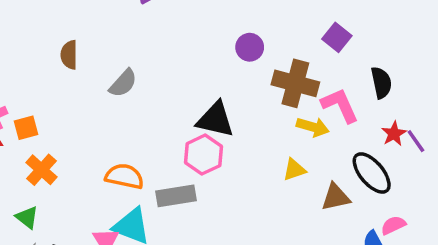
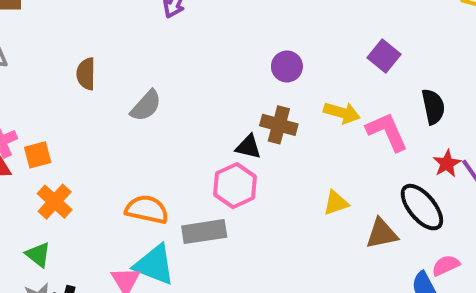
brown cross: (295, 83) -> (279, 125), moved, size x0.7
black triangle: (215, 120) -> (248, 147), size x0.6
yellow arrow: (313, 127) -> (342, 113), moved

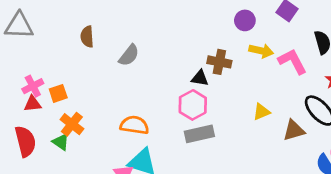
purple circle: (287, 66) -> (245, 20), moved
gray rectangle: (204, 232) -> (199, 134), moved
green triangle: (38, 255) -> (61, 142), moved

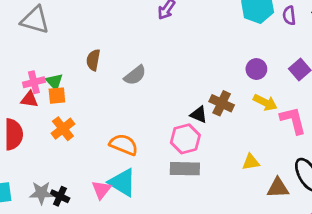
brown semicircle: (87, 37) -> (93, 60), moved
green triangle: (61, 142) -> (54, 82), moved

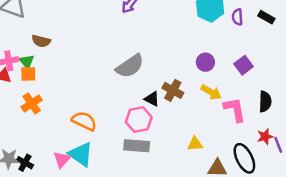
brown semicircle: (93, 60) -> (41, 41), moved, turned -90
gray semicircle: (135, 75) -> (130, 66), moved, size x1.4

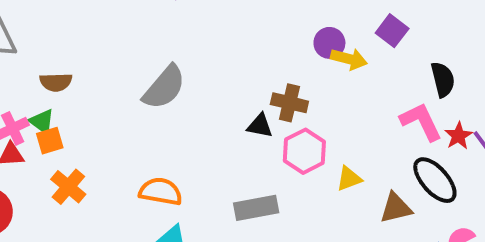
gray semicircle: (130, 66) -> (164, 87), moved
yellow arrow: (211, 92) -> (349, 59), moved
pink L-shape: (235, 110) -> (421, 122), moved
pink hexagon: (139, 120) -> (304, 151), moved

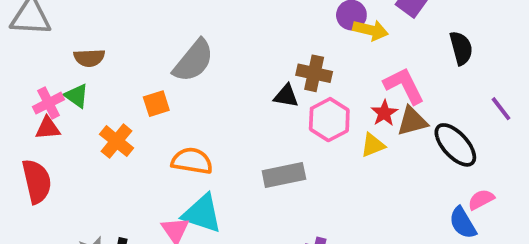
pink L-shape: (421, 122) -> (404, 86), moved
red star: (458, 136) -> (384, 113), moved
orange square: (50, 141) -> (156, 104), moved
orange cross: (68, 187) -> (117, 141), moved
brown triangle: (396, 208) -> (412, 121), moved

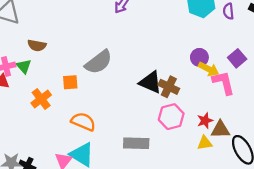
pink L-shape: (404, 86) -> (224, 83), moved
black triangle: (286, 96) -> (150, 82), moved, size x1.5
yellow triangle: (373, 145) -> (205, 143), moved

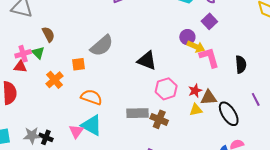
brown semicircle: (37, 45) -> (48, 34), turned -126
purple square: (237, 58) -> (209, 21), moved
brown cross: (169, 87) -> (159, 119), moved

